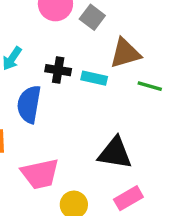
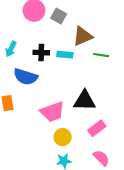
blue semicircle: (29, 104) -> (26, 77), turned -75
pink trapezoid: (40, 174) -> (52, 112), moved

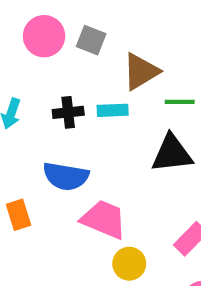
blue semicircle: (26, 77) -> (66, 176), moved
black triangle: (84, 101) -> (172, 154), moved
pink trapezoid: (52, 112) -> (104, 219), turned -130

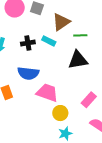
cyan rectangle: (113, 110) -> (49, 41), turned 32

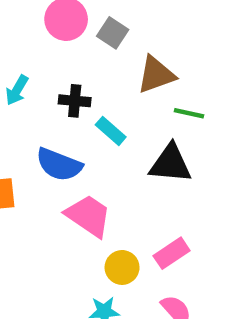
cyan rectangle: (49, 41) -> (111, 131), moved
yellow circle: (60, 113) -> (122, 267), moved

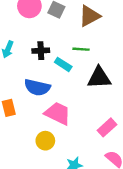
brown triangle: (156, 75) -> (89, 16), moved
green line: (189, 113) -> (81, 49), moved
yellow circle: (122, 267) -> (45, 141), moved

